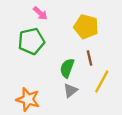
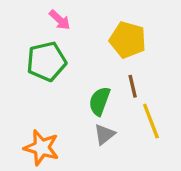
yellow line: (102, 81) -> (151, 121), turned -50

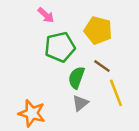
green pentagon: (46, 61) -> (60, 47), moved
brown line: (133, 86) -> (102, 66), turned -42

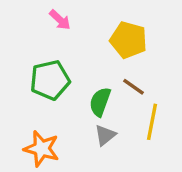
green pentagon: (60, 47) -> (50, 80), moved
yellow line: (116, 93) -> (152, 122), turned 32

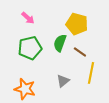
pink arrow: (60, 20) -> (28, 18), moved
green semicircle: (100, 102) -> (60, 43), moved

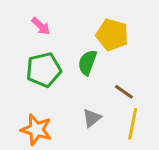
brown line: (80, 52) -> (124, 92), moved
yellow line: (91, 73) -> (133, 124), moved

